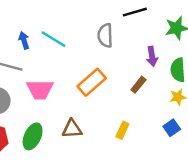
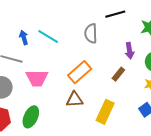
brown triangle: (72, 129) -> (75, 100), moved
yellow rectangle: (122, 130) -> (105, 112), size x1.6

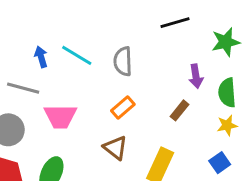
gray semicircle: (91, 33) -> (123, 61), moved
orange rectangle: (80, 72) -> (123, 107), size x0.7
brown triangle: (75, 100) -> (115, 148), turned 42

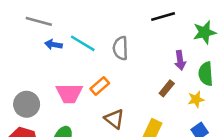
blue arrow: (41, 57) -> (53, 45), turned -63
gray line: (23, 88) -> (39, 21), moved
orange rectangle: (123, 107) -> (100, 86), moved
yellow star: (227, 125) -> (196, 99), moved

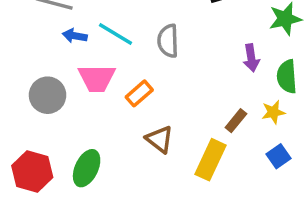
brown rectangle: (167, 88) -> (236, 121), moved
pink trapezoid: (69, 93) -> (97, 78), moved
gray circle: (27, 104) -> (48, 95), moved

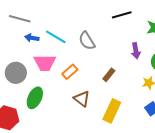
gray semicircle: (168, 41) -> (87, 41), turned -30
brown rectangle: (236, 121) -> (109, 75), moved
green ellipse: (87, 168) -> (35, 98), moved

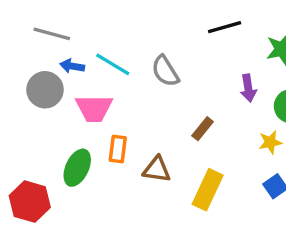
orange rectangle: (70, 72) -> (118, 149), moved, turned -42
gray circle: (16, 73) -> (45, 90), moved
brown triangle: (82, 99) -> (157, 169), turned -30

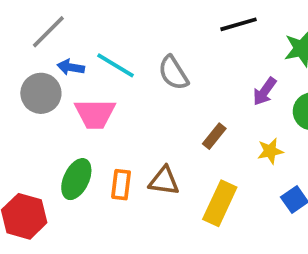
gray line: (52, 34) -> (48, 32), turned -60
purple arrow: (248, 88) -> (265, 91), turned 44
yellow star: (270, 142) -> (270, 151), moved
orange rectangle: (118, 149) -> (121, 185), moved

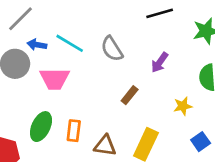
purple arrow: (265, 91) -> (160, 62), moved
brown rectangle: (214, 136) -> (130, 95), moved
brown triangle: (164, 181) -> (105, 146), moved

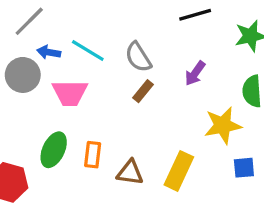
brown rectangle: (130, 95) -> (143, 91), moved
yellow star: (183, 106) -> (223, 125), size x1.6
blue square: (201, 142) -> (244, 168), turned 30

